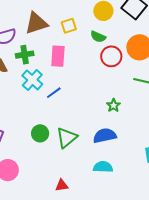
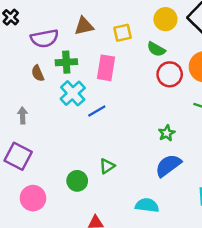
brown triangle: (36, 23) -> (84, 26), size x0.7
green circle: (40, 133) -> (77, 181), moved
blue semicircle: (105, 136) -> (168, 165), moved, turned -30
green triangle: (67, 138) -> (107, 166), size x0.6

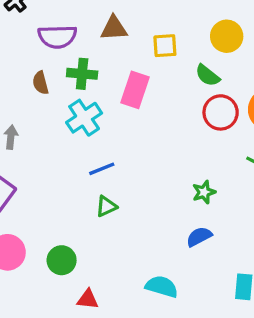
blue line: (97, 111) -> (102, 169), moved
blue semicircle: (168, 165) -> (199, 237), size x0.7
green triangle: (107, 166) -> (106, 206), moved
green circle: (77, 181) -> (62, 260), moved

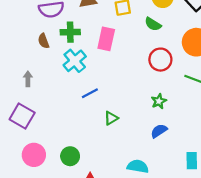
red circle: (221, 112) -> (160, 60), moved
green triangle: (106, 206) -> (111, 118), moved

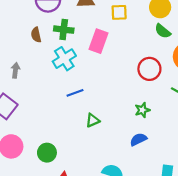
green semicircle: (153, 24) -> (163, 31), moved

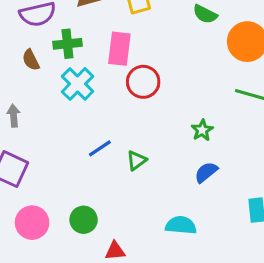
red circle: (149, 69) -> (143, 82), moved
blue line: (75, 93) -> (100, 148), moved

